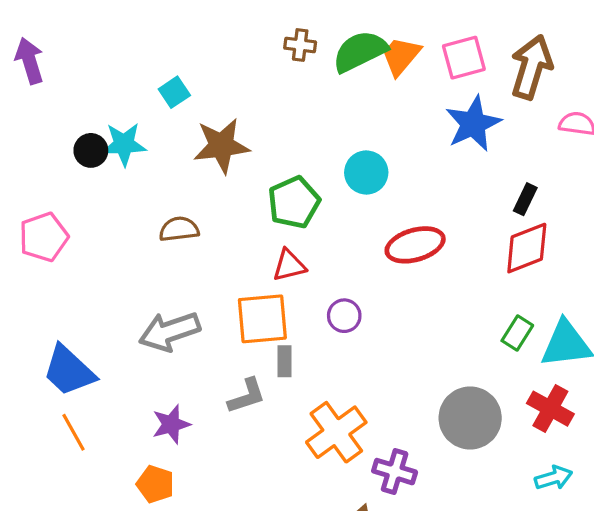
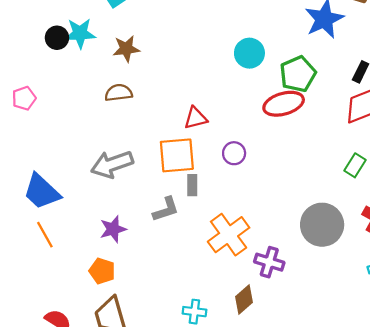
brown star: (221, 146) -> (126, 49), moved, size x0.7
green pentagon: (294, 202) -> (298, 74), moved
pink pentagon: (44, 237) -> (24, 98), size x0.7

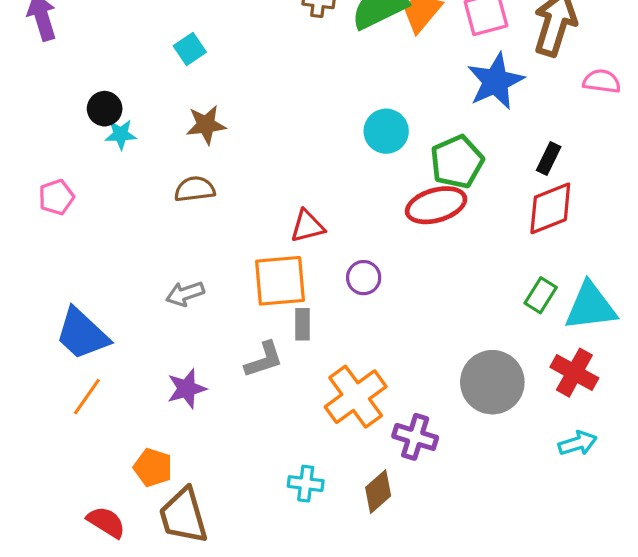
cyan star: (80, 33) -> (121, 134), moved, size x0.7
gray arrow: (112, 164) -> (185, 294), size x0.6
orange line: (45, 235) -> (87, 397), turned 64
orange pentagon: (102, 271) -> (153, 467), moved
cyan cross: (194, 312) -> (306, 484), moved

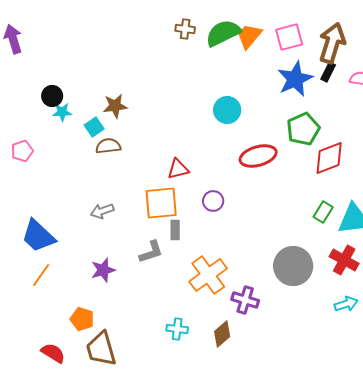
cyan square: (190, 49) -> (94, 127), moved
black rectangle: (549, 159) -> (328, 72), moved
green pentagon: (457, 162) -> (303, 129), moved

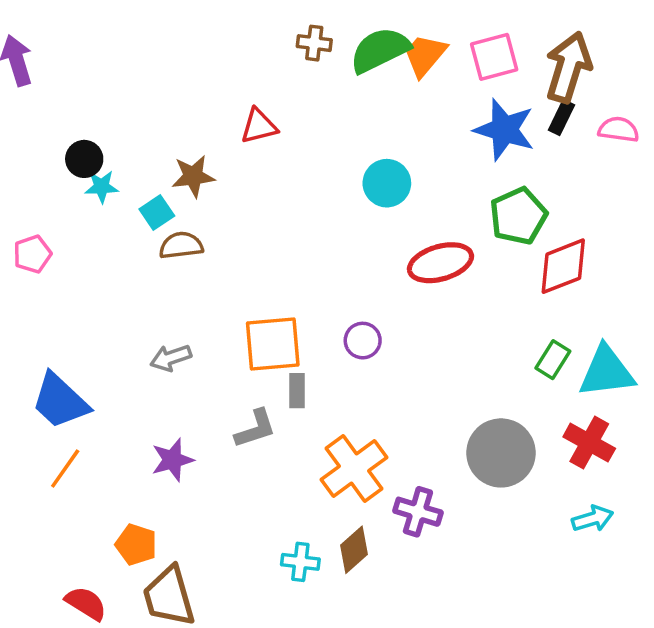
blue star: (295, 79) -> (504, 130), turned -30
red triangle: (178, 169) -> (259, 126), moved
brown diamond: (222, 334) -> (354, 550), moved

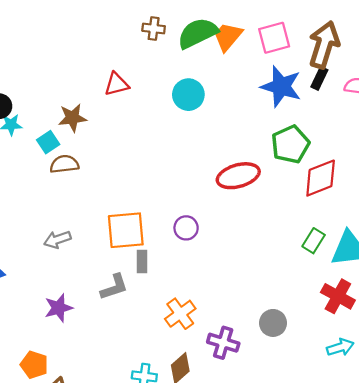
cyan circle: (387, 183) -> (188, 95), moved
gray circle: (501, 453) -> (273, 323), moved, size x0.6
orange cross: (354, 468) -> (180, 314), size x0.7

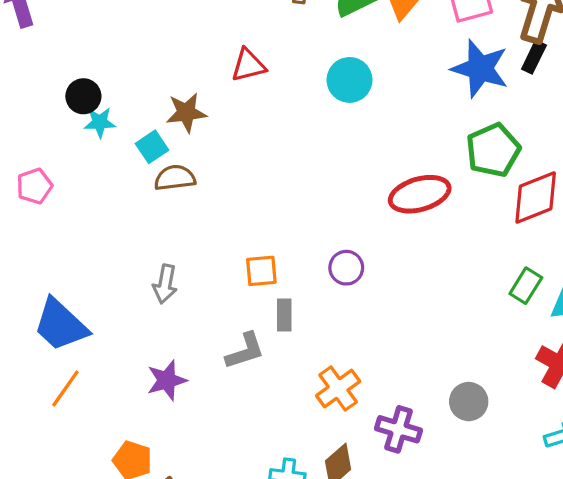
orange square: (126, 230) -> (261, 271), size x0.6
gray arrow: (57, 239) -> (165, 284), turned -60

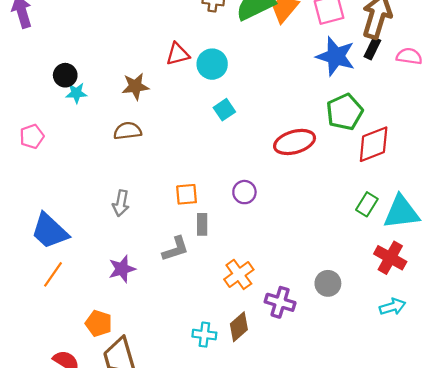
cyan circle: (350, 80) -> (212, 64), moved
cyan square: (152, 147) -> (224, 110), moved

